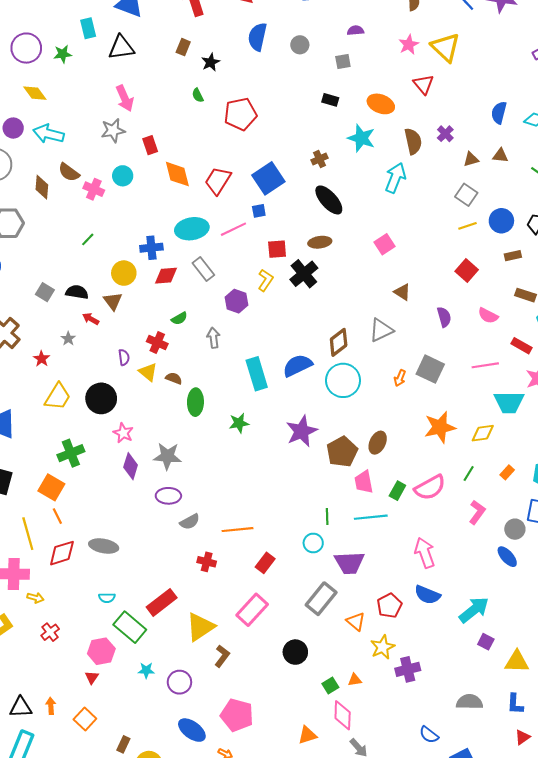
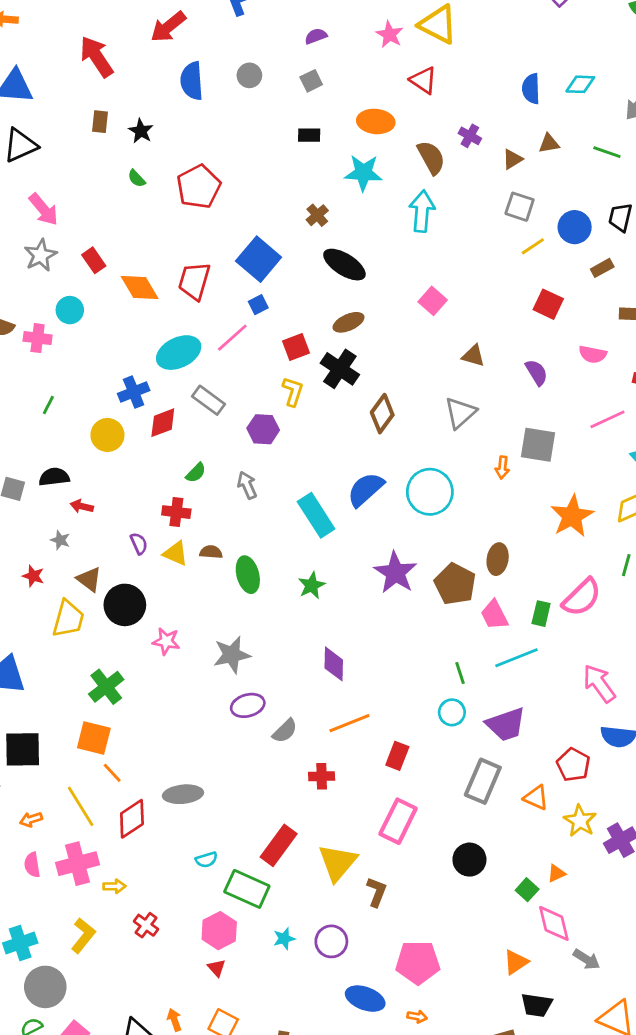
brown triangle: (113, 301) -> (89, 579), moved
brown diamond: (339, 342) -> (382, 414), moved
purple diamond: (131, 466) -> (334, 664), moved

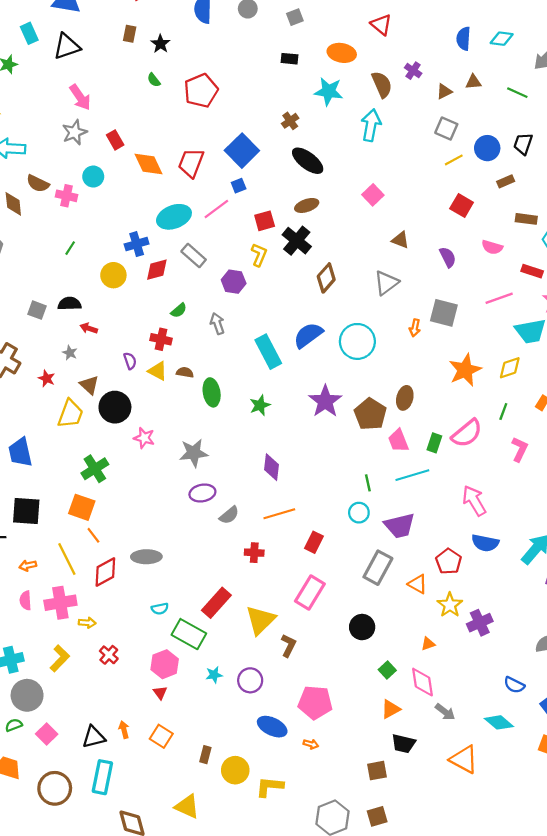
green square: (527, 890) -> (387, 670), moved

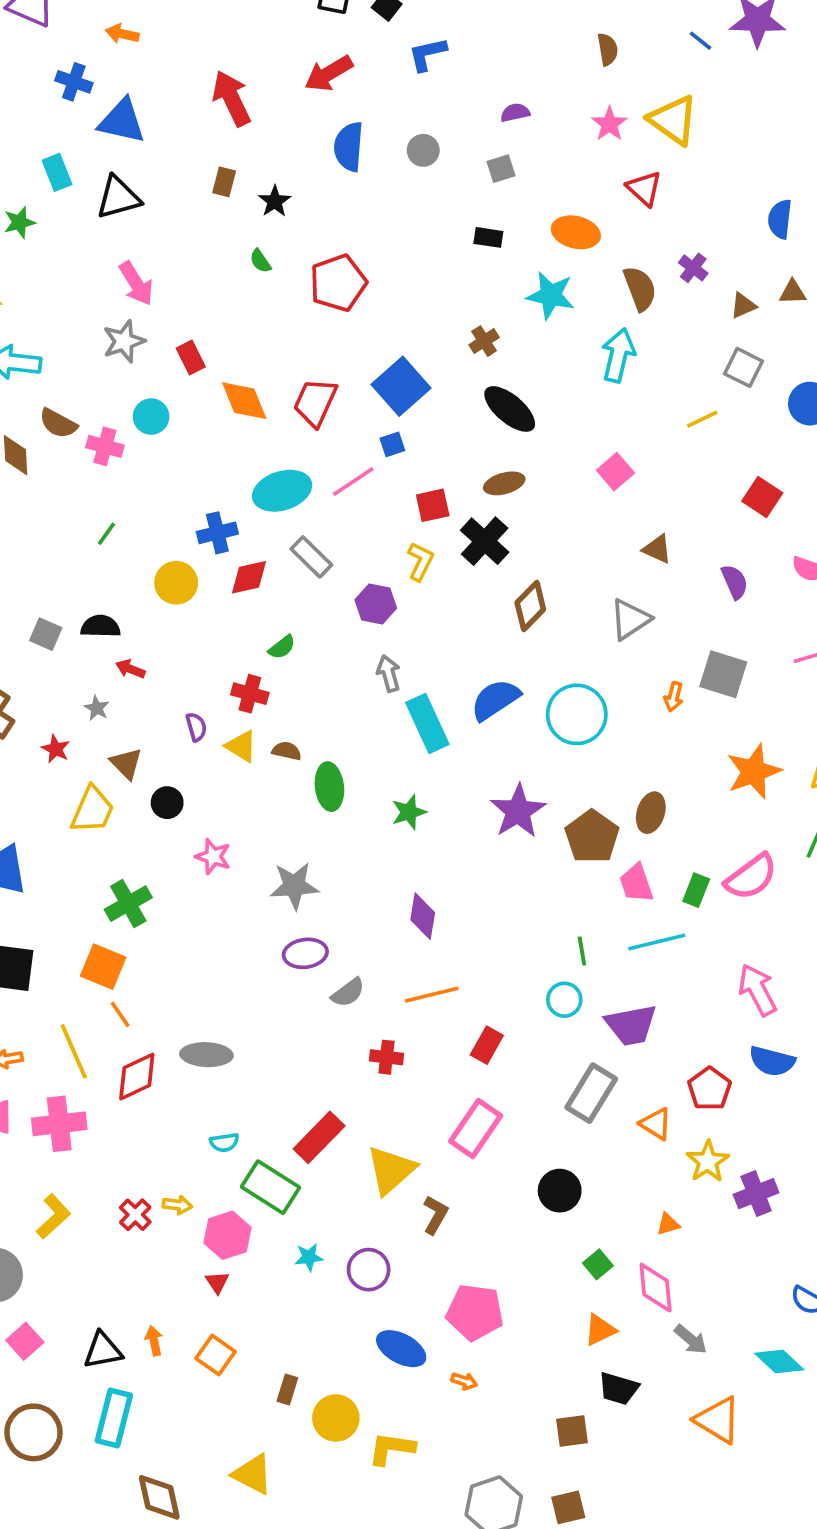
yellow line: (454, 160) -> (702, 419), moved
gray arrow: (217, 324) -> (389, 673), moved
black circle: (115, 407) -> (167, 803), size x0.6
yellow arrow: (87, 623) -> (177, 1205), moved

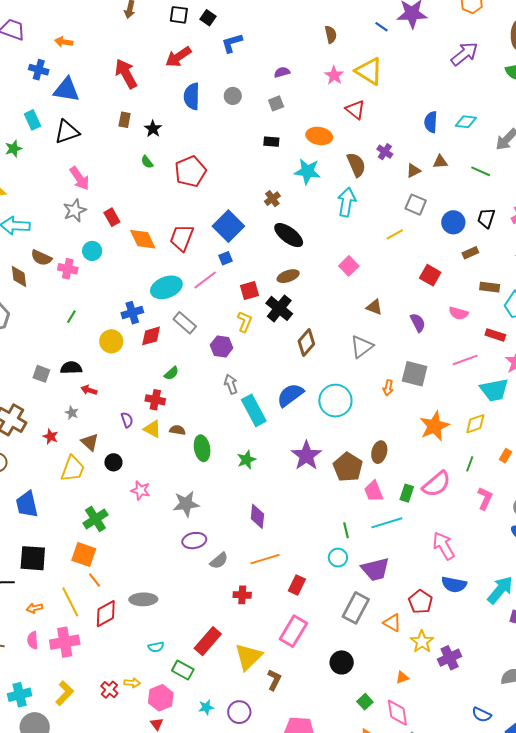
green rectangle: (271, 1187) -> (183, 670), size x0.7

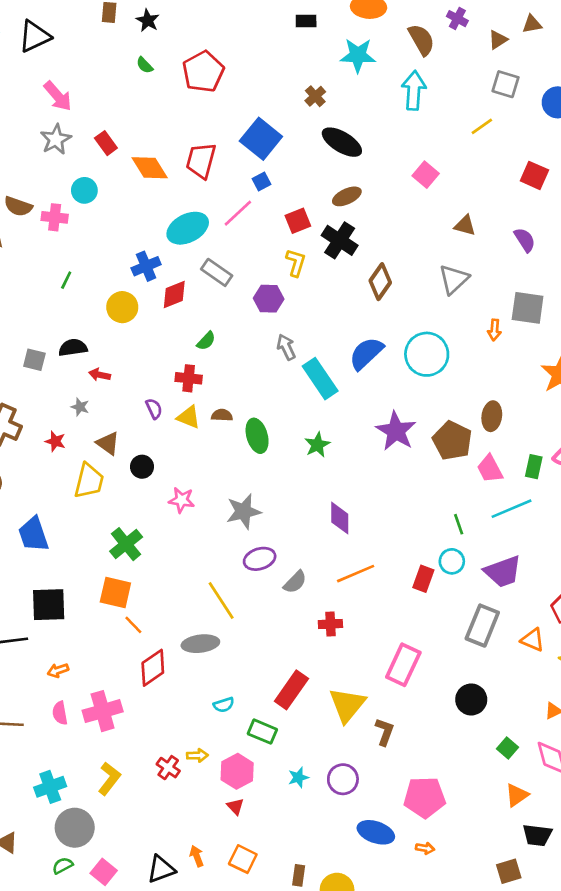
red rectangle: (297, 585) -> (423, 579), moved
yellow line: (70, 602) -> (221, 600), moved

